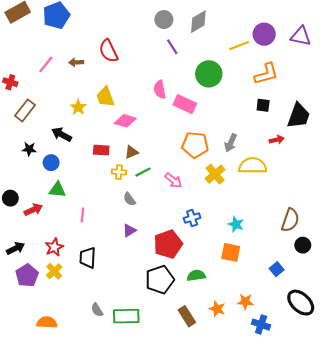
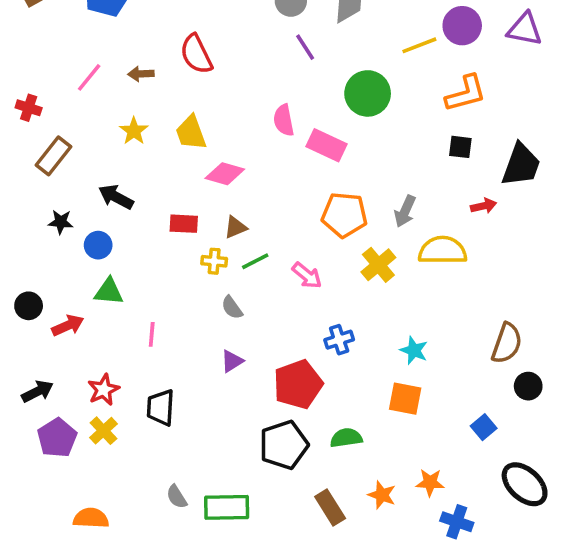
yellow star: (78, 107) -> (134, 131), moved

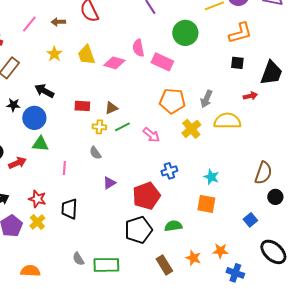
pink diamond: (225, 174) -> (114, 63), moved
blue circle: (98, 245) -> (34, 118), size x1.5
gray semicircle: (232, 308) -> (95, 153), moved
red star: (103, 390) -> (37, 199), turned -30

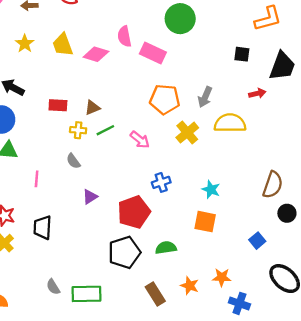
orange L-shape: (240, 33) -> (268, 19), moved

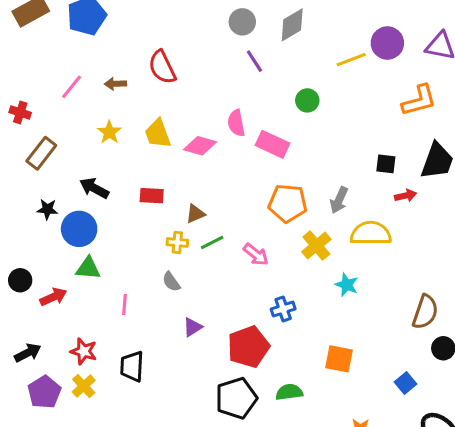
green circle: (180, 19) -> (307, 100), size x0.6
black square: (242, 54) -> (386, 164), moved
red rectangle: (58, 105) -> (152, 196), moved
cyan star: (211, 190) -> (347, 285), moved

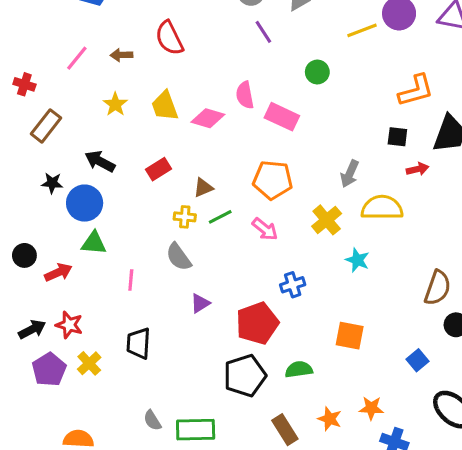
orange L-shape: (419, 100) -> (416, 90), moved
red rectangle: (152, 196) -> (159, 169), turned -35
orange pentagon: (288, 203) -> (273, 180), moved
gray semicircle: (171, 282) -> (179, 257), size x1.4
red star: (84, 351) -> (69, 325), moved

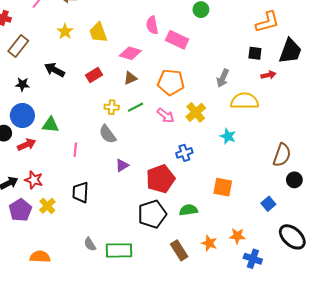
pink diamond: (208, 118) -> (130, 53), moved
brown triangle: (203, 188) -> (130, 78), moved
blue circle: (85, 203) -> (22, 115), moved
yellow cross: (327, 220) -> (196, 112), moved

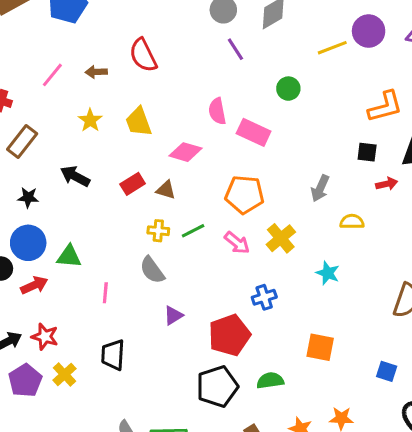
brown triangle: (130, 78) -> (166, 190), moved, turned 40
yellow semicircle: (245, 101) -> (352, 222), size x0.6
blue square: (268, 204) -> (387, 371), turned -32

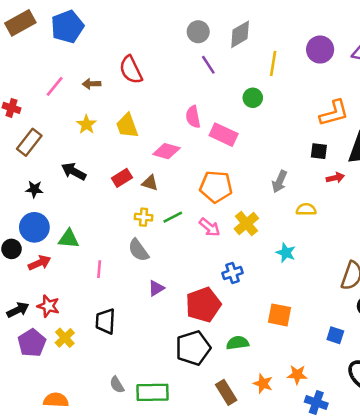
yellow line: (332, 48) -> (273, 63), moved, turned -60

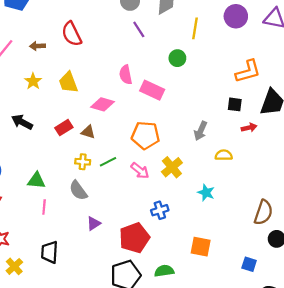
green triangle: (69, 239) -> (36, 180), moved

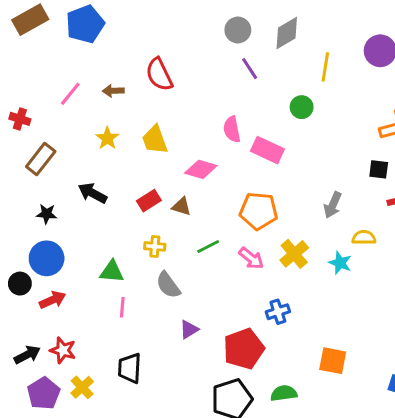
yellow cross: (83, 162) -> (155, 246), moved
cyan star: (206, 193) -> (340, 263), moved

